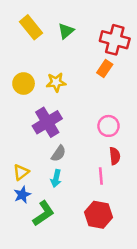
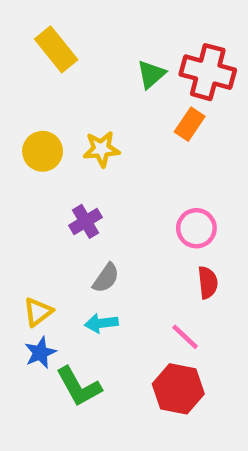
green triangle: (66, 31) -> (151, 74), moved
purple cross: (47, 122) -> (86, 221), size x0.6
pink line: (101, 176) -> (185, 337), moved, turned -42
cyan arrow: (56, 178) -> (101, 323), turned 70
green L-shape: (44, 213) -> (79, 387), turned 95

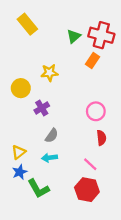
yellow circle: (43, 151) -> (21, 88), moved

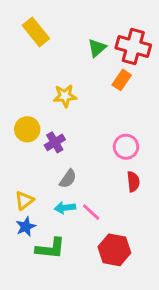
yellow circle: (21, 88) -> (27, 129), moved
pink line: (90, 164) -> (91, 212), moved
green L-shape: (38, 189) -> (50, 248), turned -55

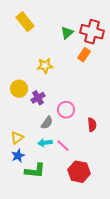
pink circle: (126, 147) -> (66, 110), moved

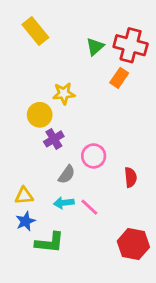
yellow circle: (19, 89) -> (40, 115), moved
yellow triangle: (17, 138) -> (24, 196), turned 32
red hexagon: (79, 172) -> (133, 244), moved

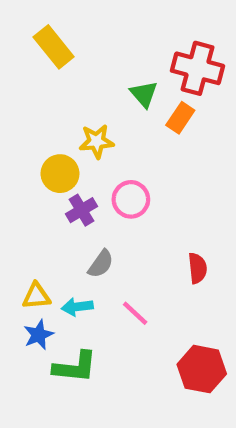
green triangle: (95, 47) -> (144, 94), moved, turned -30
pink circle: (94, 156) -> (131, 199), moved
cyan arrow: (64, 203) -> (77, 307), moved

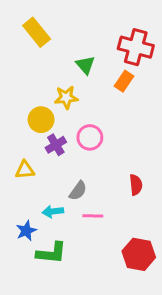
green triangle: (144, 94) -> (85, 65), moved
gray semicircle: (101, 264) -> (78, 191), moved
yellow triangle: (36, 296) -> (25, 170), moved
pink line: (135, 313) -> (93, 216), turned -42

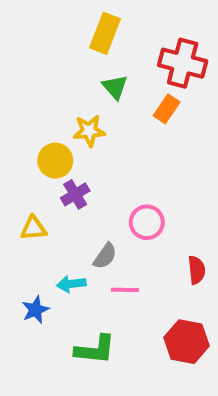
yellow rectangle: (37, 32) -> (105, 33), moved, turned 60
pink circle: (90, 137) -> (147, 222), moved
red semicircle: (136, 185) -> (197, 270), moved
green L-shape: (51, 253) -> (95, 350), moved

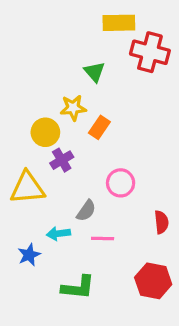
yellow rectangle: (105, 33) -> (119, 23), moved, turned 68
orange rectangle: (167, 109) -> (99, 127), moved
yellow triangle: (33, 228) -> (27, 188), size x1.6

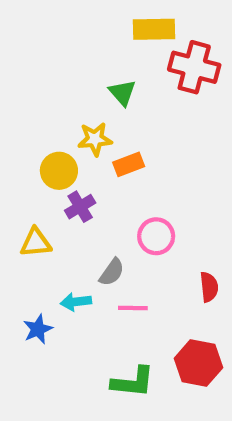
orange rectangle: (99, 127) -> (129, 164), turned 35
yellow triangle: (27, 188) -> (36, 243), size x0.7
green L-shape: (78, 287) -> (133, 382), moved

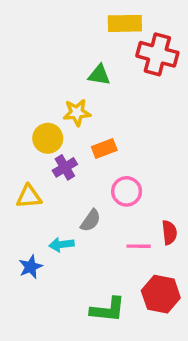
green triangle: (122, 93) -> (99, 75), turned -40
orange rectangle: (129, 164) -> (104, 149), moved
pink line: (133, 308) -> (139, 246), moved

